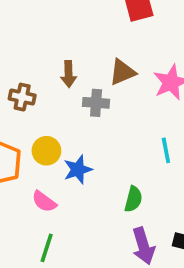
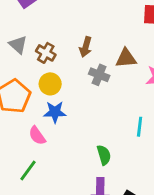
yellow circle: (46, 151) -> (50, 84), moved
blue star: (78, 170) -> (55, 112), moved
green semicircle: (133, 199) -> (104, 155), turned -48

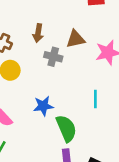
blue star: (55, 112) -> (43, 106), moved
green semicircle: (104, 155) -> (66, 128), size x1.5

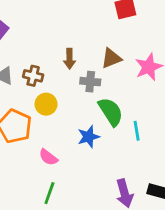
cyan line: (95, 99) -> (137, 131), moved
green semicircle: (66, 128) -> (111, 112), moved

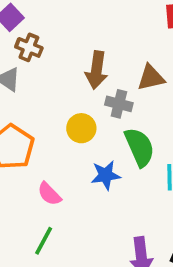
brown arrow: (69, 59) -> (96, 70), size x1.4
brown cross: (33, 76) -> (29, 47), moved
yellow circle: (46, 104) -> (81, 128), moved

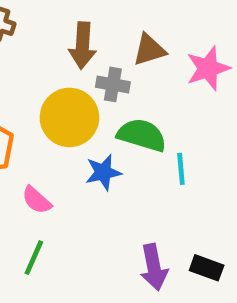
yellow circle: (81, 128) -> (69, 117), size x1.6
green semicircle: (139, 147) -> (142, 135), turned -45

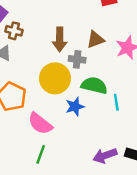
pink semicircle: (37, 200) -> (40, 124), size x1.5
purple arrow: (154, 267) -> (105, 156), turned 85

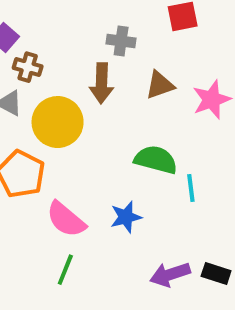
gray cross: (77, 59) -> (121, 41), moved
yellow circle: (55, 78) -> (58, 122), moved
blue star: (75, 107) -> (126, 217), moved

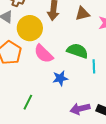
pink semicircle: (66, 219) -> (44, 54), moved

